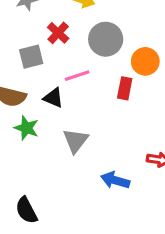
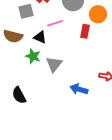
green star: (26, 128) -> (33, 56), moved
black semicircle: (26, 210) -> (19, 95), moved

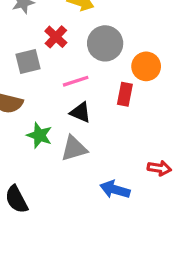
black triangle: (40, 37) -> (80, 112), moved
gray triangle: (54, 64) -> (74, 148), turned 36

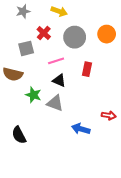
orange circle: (146, 66) -> (107, 34), moved
gray triangle: (74, 148) -> (55, 103), turned 36

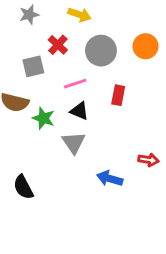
green star: (33, 95) -> (43, 118), moved
gray triangle: (55, 103) -> (74, 143), turned 36

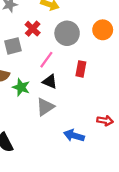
pink line: (75, 84) -> (46, 60), turned -36
gray triangle: (74, 143) -> (45, 107), turned 30

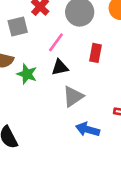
black triangle: (50, 82) -> (60, 67), turned -35
gray triangle: (45, 107) -> (73, 96), moved

